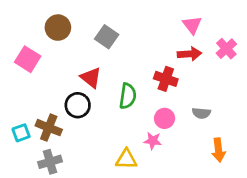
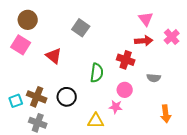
brown circle: (58, 28) -> (28, 20), moved
red triangle: (91, 78) -> (54, 56), moved
black circle: (78, 105) -> (67, 97), moved
gray semicircle: (201, 113) -> (154, 78), moved
gray cross: (50, 162) -> (38, 123), turned 36

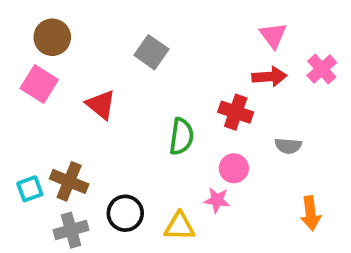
black circle: (67, 97) -> (125, 213), moved
gray cross: (38, 123) -> (71, 230), turned -36

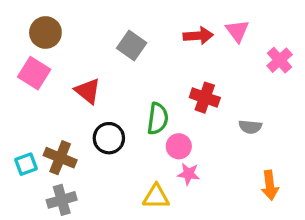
red arrow: (269, 77) -> (198, 36), moved
pink circle: (234, 168) -> (179, 146), moved
black circle: (125, 213) -> (109, 138), moved

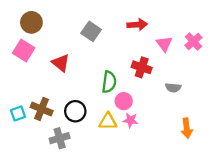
pink triangle: (237, 31) -> (164, 44), moved
black circle: (109, 138) -> (75, 111), moved
yellow triangle: (156, 197) -> (108, 121), moved
gray cross: (62, 200) -> (60, 138), moved

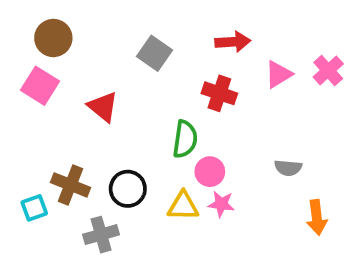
pink triangle: (164, 44) -> (279, 74), turned 36
red cross: (142, 67) -> (219, 93), moved
gray semicircle: (173, 88) -> (288, 168), moved
cyan square: (18, 113) -> (34, 208), moved

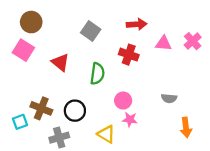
pink triangle: (279, 74) -> (163, 43), turned 36
green semicircle: (185, 139) -> (97, 74), moved
yellow triangle: (183, 206) -> (106, 134), moved, turned 30

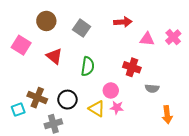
brown circle: (31, 22) -> (46, 21), moved
red cross: (129, 55) -> (132, 67), moved
yellow triangle: (106, 134) -> (97, 109), moved

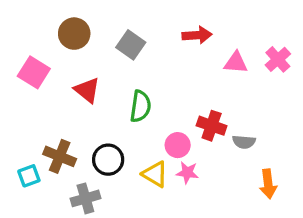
red cross: (132, 67) -> (212, 126), moved

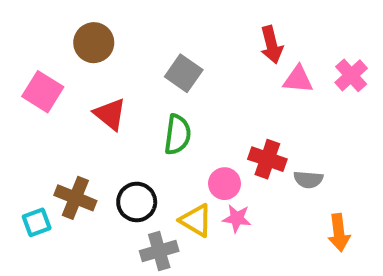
red arrow: (197, 35) -> (271, 45), moved, turned 80
gray square: (131, 45) -> (184, 73), moved
gray cross: (85, 198) -> (159, 251), moved

